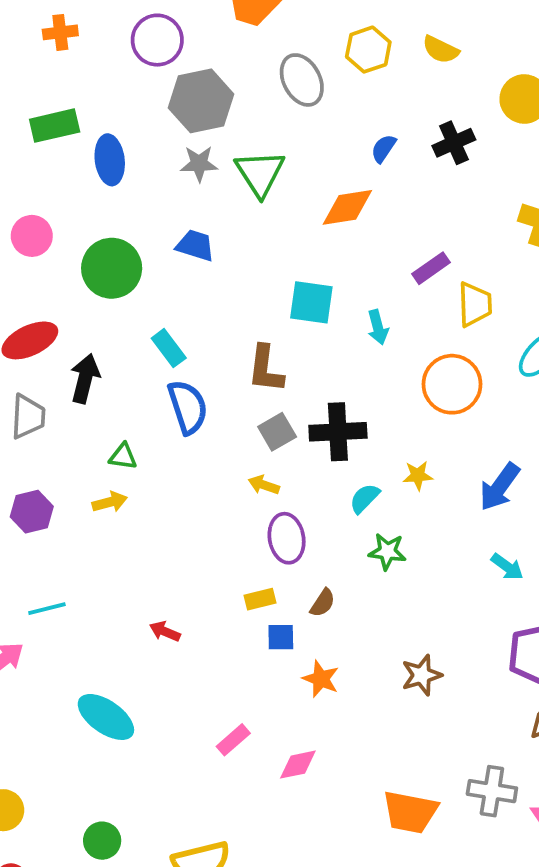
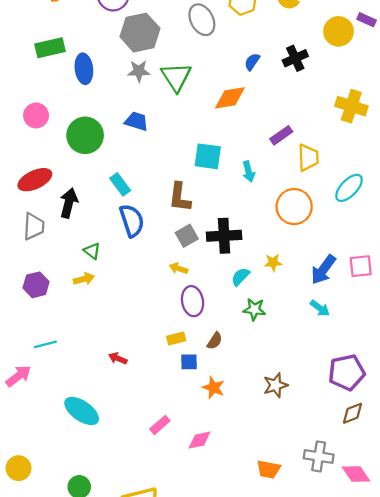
green triangle: (123, 456) -> (92, 251), turned 30
cyan arrow: (507, 567) -> (320, 308), moved
orange trapezoid: (410, 812) -> (268, 469), size x0.7

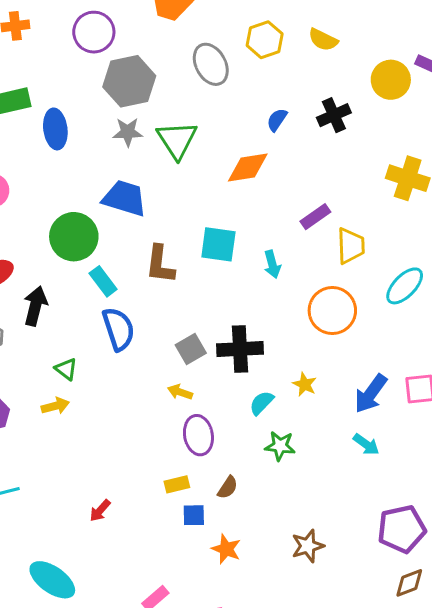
blue trapezoid: (136, 121) -> (125, 198), size x1.4
green circle: (85, 135) -> (74, 237), moved
brown L-shape: (180, 197) -> (160, 264), moved
yellow star: (273, 263) -> (305, 384), turned 30
red arrow: (118, 358) -> (100, 511), turned -72

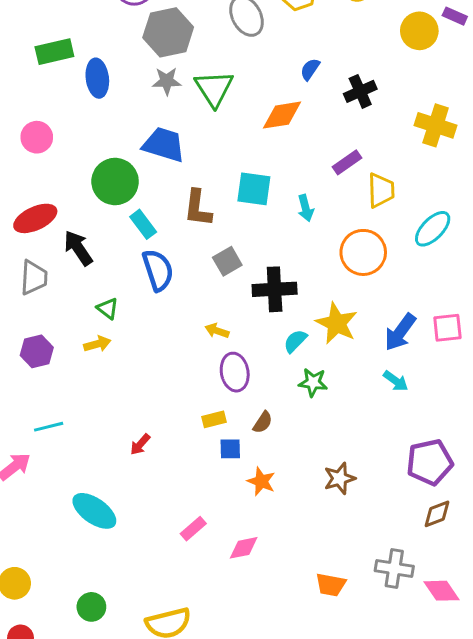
black cross: (334, 115) -> (360, 91), moved
black arrow: (35, 306) -> (78, 248), turned -48
gray square: (191, 349) -> (227, 261), moved
yellow star: (305, 384) -> (337, 323), size x1.8

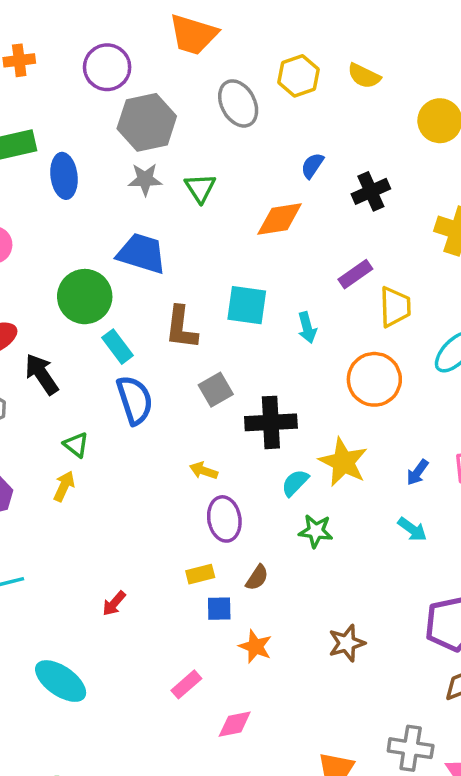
green triangle: (214, 88) -> (200, 188), size x0.7
blue arrow: (400, 332) -> (417, 472), size x0.6
yellow arrow: (97, 344) -> (64, 486), turned -50
pink rectangle: (193, 529) -> (186, 684), moved

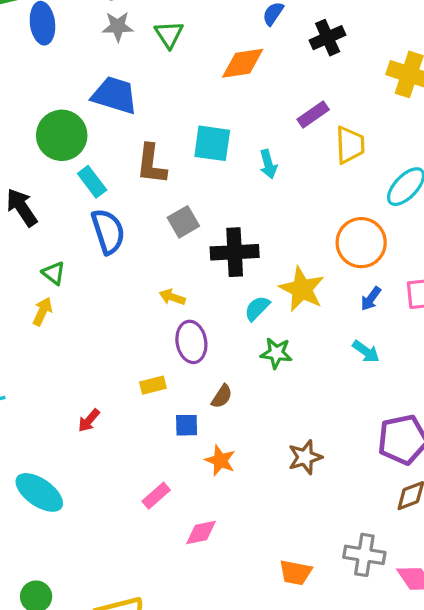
orange circle: (374, 379) -> (361, 243), moved
yellow rectangle: (200, 574) -> (153, 385), moved

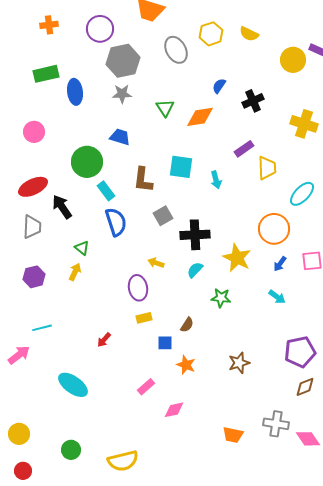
green triangle: (169, 34) -> (165, 108), moved
blue trapezoid: (115, 95) -> (120, 137), size x0.7
cyan semicircle: (257, 308) -> (195, 270), moved
purple ellipse: (191, 342) -> (138, 288), moved

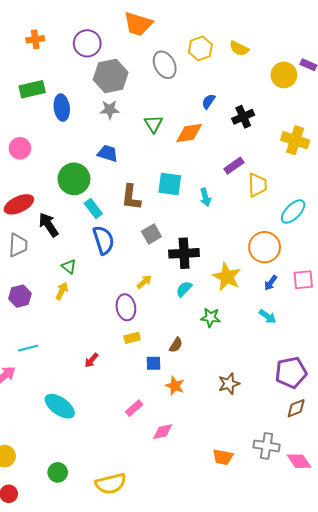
yellow arrow: (156, 263) -> (144, 282), turned 119

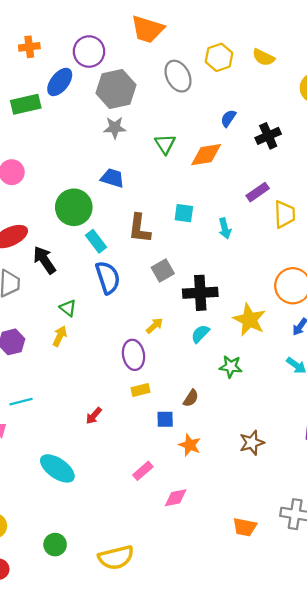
blue ellipse: (62, 108) -> (60, 82), moved, turned 45
cyan square: (170, 184) -> (184, 213), size x0.7

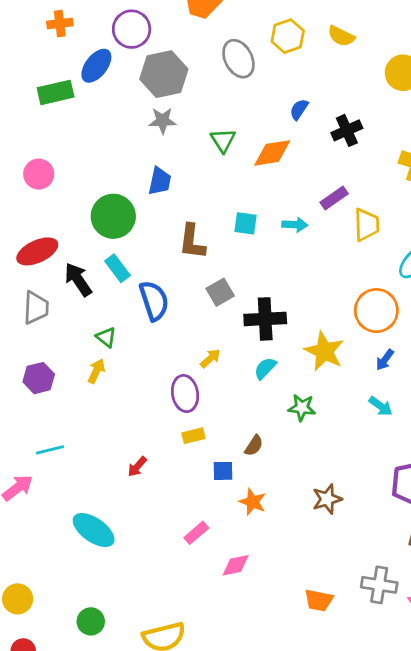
blue trapezoid: (112, 178) -> (160, 181), turned 85
cyan arrow: (225, 228) -> (295, 225), moved, turned -72
cyan rectangle: (96, 241) -> (117, 268), moved

